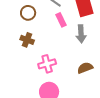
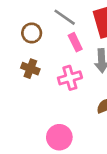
pink cross: (47, 64) -> (70, 78), moved

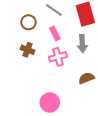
pink rectangle: (75, 42) -> (55, 33), moved

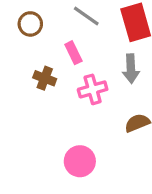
brown circle: (28, 22) -> (30, 24), moved
pink rectangle: (55, 33) -> (73, 53), moved

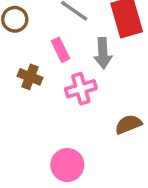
gray arrow: (131, 69) -> (103, 53), moved

